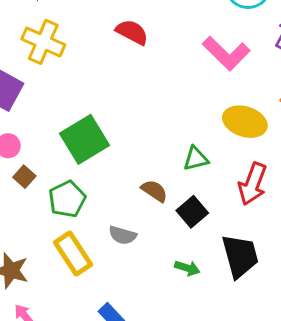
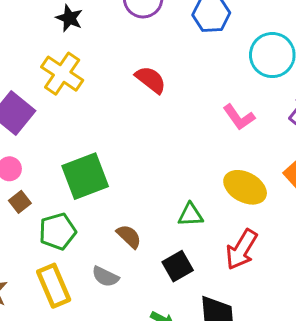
pink L-shape: (226, 53) -> (239, 117), size x0.7
brown semicircle: (154, 191) -> (129, 236), moved

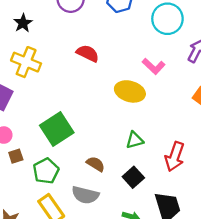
black star: (69, 18) -> (23, 23), turned 30
yellow ellipse: (245, 187) -> (130, 91), moved
brown square: (20, 202) -> (16, 156), turned 32
gray semicircle: (105, 277) -> (85, 195), size x1.4

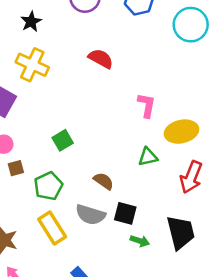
pink L-shape: (154, 66) -> (147, 105), moved, turned -125
yellow ellipse: (130, 91) -> (181, 132), moved, turned -32
green square: (57, 129) -> (63, 140), size x0.6
black square: (133, 177) -> (125, 213), moved, turned -36

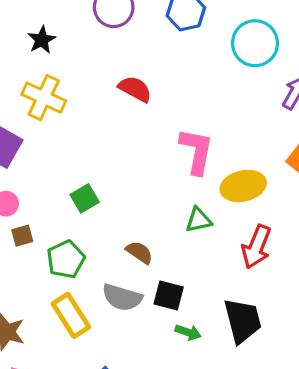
pink L-shape: (147, 105) -> (196, 151), size x1.4

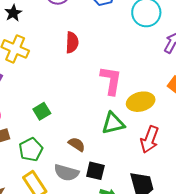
red semicircle: (135, 89) -> (72, 42), turned 65
green triangle: (199, 220) -> (113, 123), size x1.4

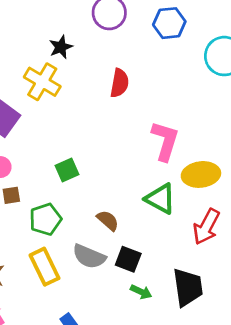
black star: (13, 13) -> (61, 47), moved
green triangle: (113, 123) -> (160, 199), turned 35

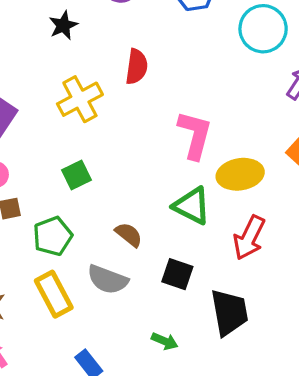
yellow cross: (42, 82) -> (80, 99), moved, turned 33
black square: (128, 259) -> (177, 274), moved
green arrow: (141, 292) -> (165, 341), moved

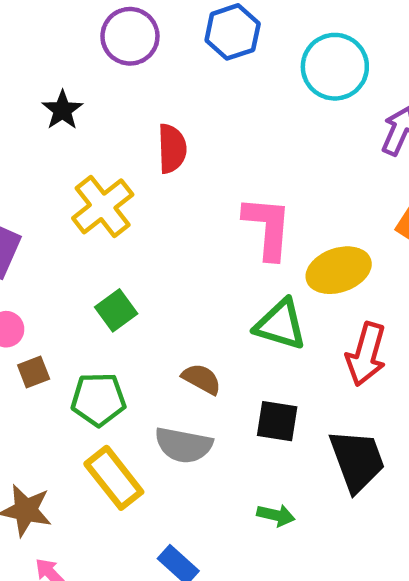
green pentagon: (53, 236) -> (98, 399), turned 30

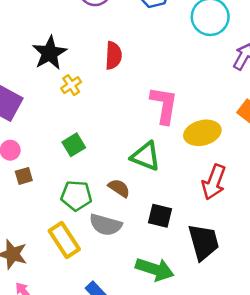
black star: (62, 110) -> (50, 53), moved, size x1.5
yellow cross: (103, 206) -> (71, 85), size x0.6
green triangle: (280, 325) -> (146, 156), moved
green pentagon: (98, 399) -> (76, 196), moved
green arrow: (276, 515) -> (155, 269), size x1.8

